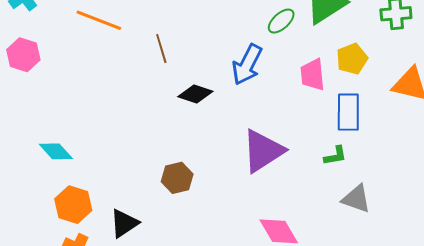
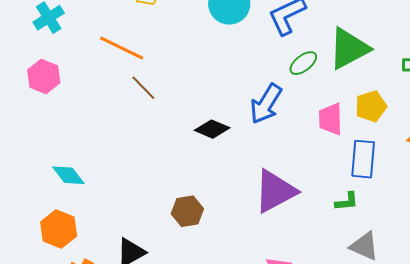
brown line: (161, 48) -> (143, 88), moved, turned -32
orange hexagon: (73, 205) -> (59, 229), moved

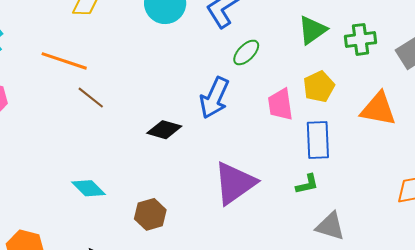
green triangle: (349, 49) -> (312, 30), moved, size x0.7
cyan diamond: (68, 175) -> (88, 188), moved

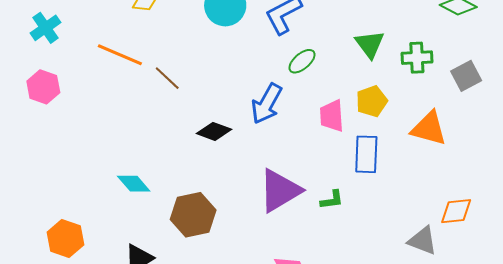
green triangle: (312, 30) -> (370, 44), turned -36
brown line: (91, 98) -> (167, 78), moved
green L-shape: (307, 184) -> (332, 200), moved
brown hexagon: (150, 214) -> (193, 215), size x1.4
gray triangle: (330, 226) -> (423, 241), moved

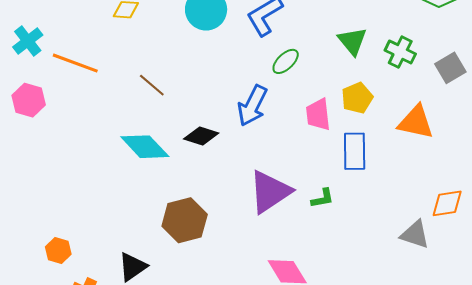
orange line: (120, 55) -> (75, 63), moved
green cross: (417, 58) -> (400, 52), turned 32
cyan diamond: (134, 184) -> (145, 147), moved, size x1.4
orange hexagon: (65, 239) -> (58, 251), size x0.7

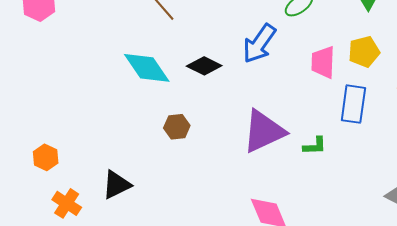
brown hexagon: (185, 220) -> (177, 127), moved, size x0.6

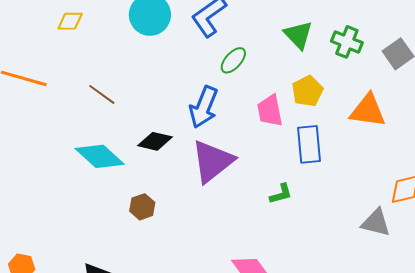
purple triangle: (264, 131) -> (212, 161), moved

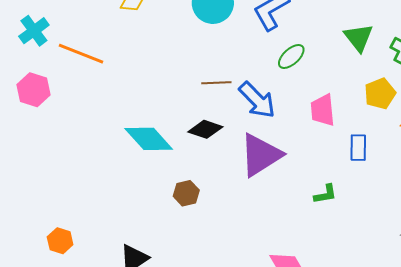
yellow pentagon: (307, 91) -> (380, 94), moved
brown line: (102, 94) -> (216, 83), moved, turned -44
blue arrow: (204, 107) -> (257, 100), turned -72
blue rectangle: (309, 144) -> (358, 148), size x0.7

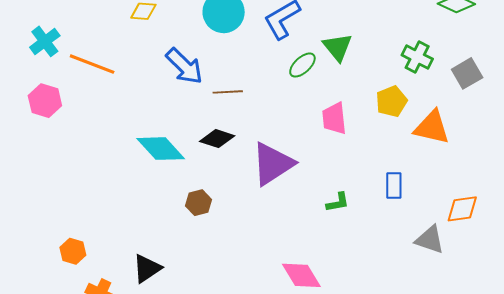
green triangle: (359, 38) -> (338, 47), moved
blue arrow: (257, 100) -> (184, 66), moved
blue rectangle: (358, 148) -> (394, 185), moved

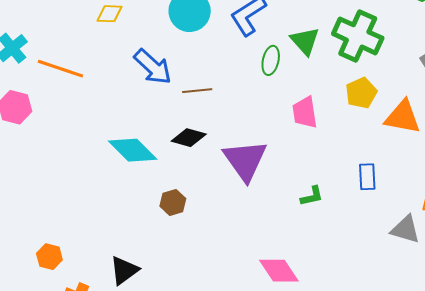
green cross: (417, 57) -> (358, 36), moved, size x1.6
green ellipse: (302, 65) -> (271, 60), turned -32
purple triangle: (273, 164) -> (245, 160), turned -30

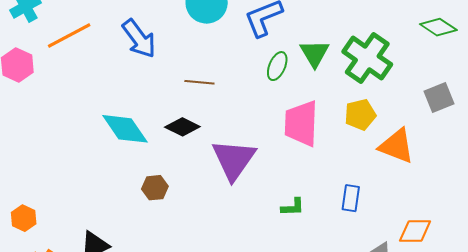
blue arrow: (153, 67) -> (139, 39), moved
orange line: (60, 69) -> (69, 35), turned -57
pink trapezoid: (305, 112) -> (301, 123), size x1.4

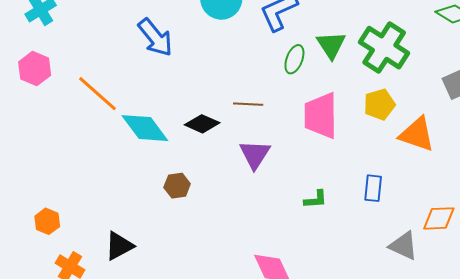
orange line: (69, 35) -> (98, 94), moved, turned 72
brown line: (199, 82) -> (248, 104), moved
purple triangle: (234, 160) -> (255, 154), size x0.7

